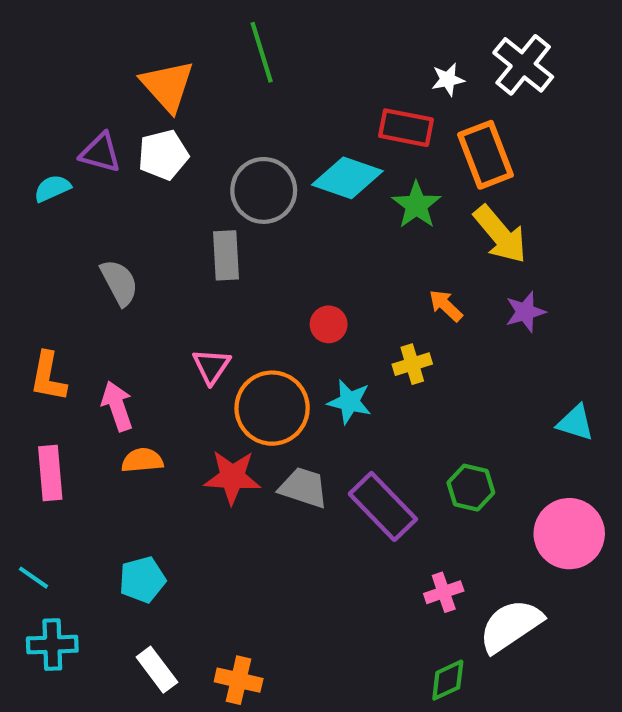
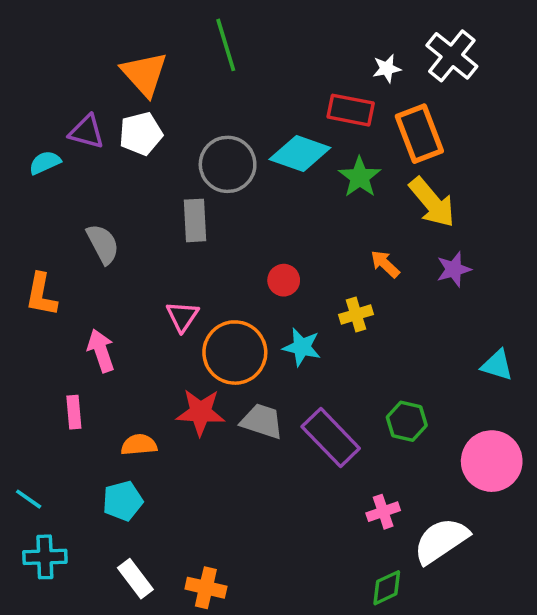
orange L-shape: (48, 377) -> (41, 295), moved
orange semicircle: (142, 460) -> (139, 445), moved
pink rectangle: (50, 473) -> (74, 412), moved, size x0.7

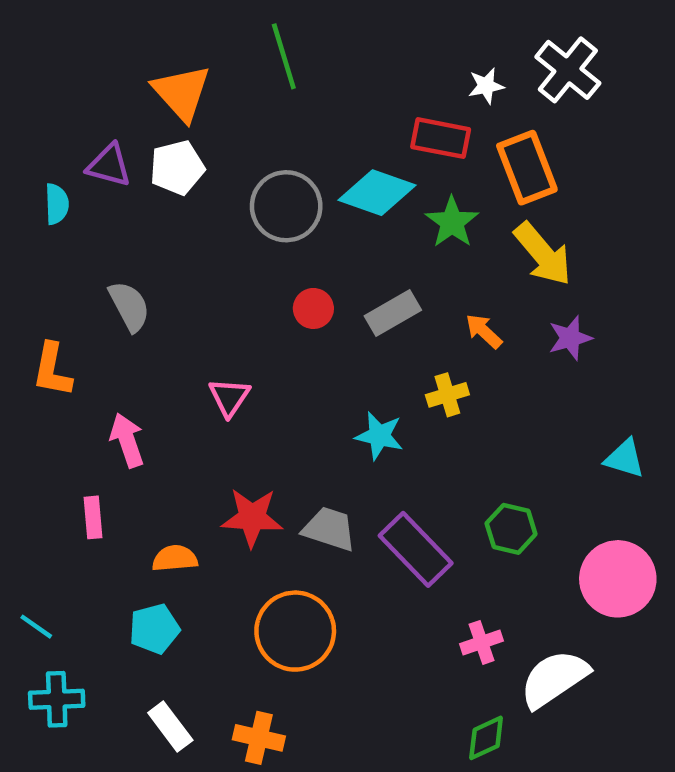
cyan semicircle: (45, 163) -> (57, 204), turned 112
gray rectangle: (195, 220) -> (393, 313), moved, turned 63
red circle: (284, 280) -> (313, 308), moved
orange circle: (235, 353) -> (295, 631), moved

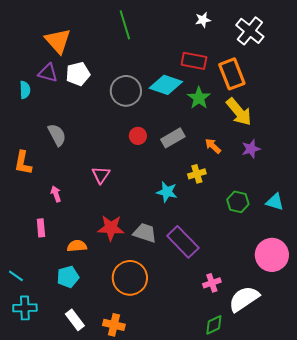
white star: (486, 86) -> (203, 20), moved
orange triangle: (182, 93) -> (58, 41), moved
pink arrow: (127, 440) -> (56, 194), size x0.7
green hexagon: (511, 529) -> (238, 202), moved

